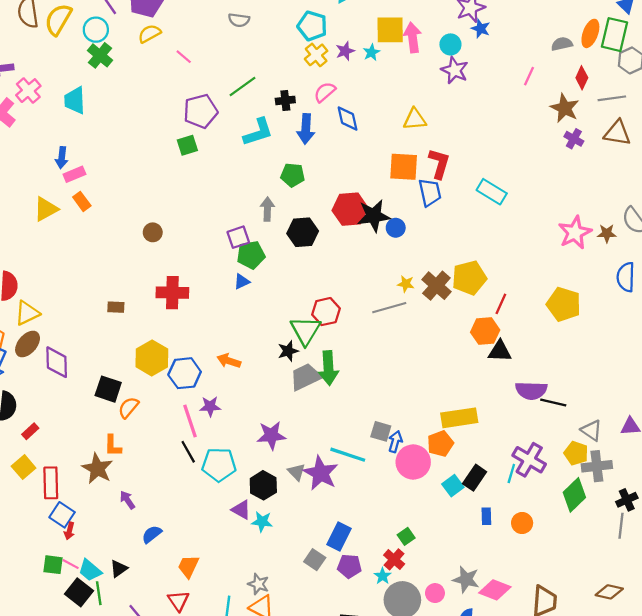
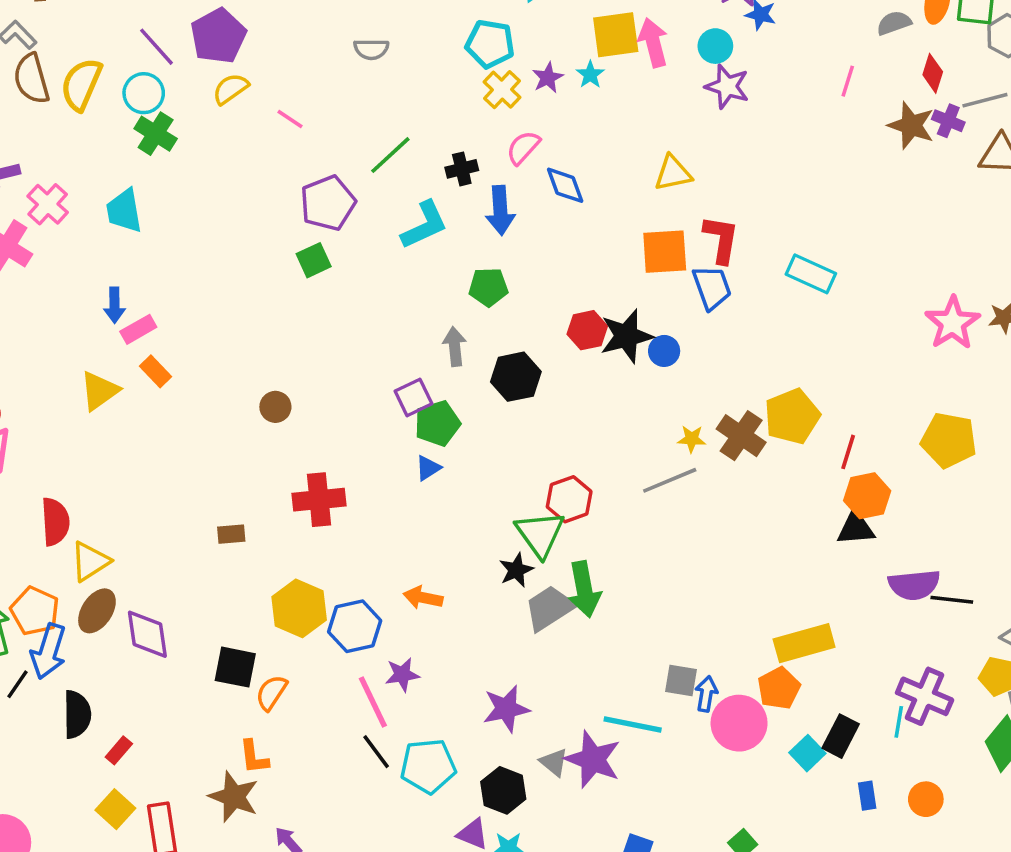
purple cross: (574, 139) -> (948, 121), moved
red hexagon: (350, 209) -> (587, 330), size x0.7
orange hexagon: (485, 331) -> (867, 496), moved

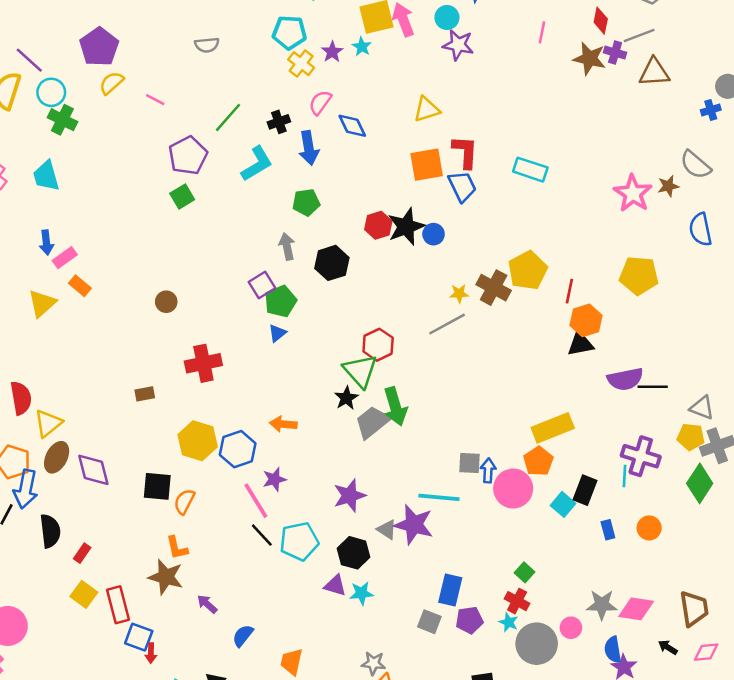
purple line: (157, 47) -> (29, 60), moved

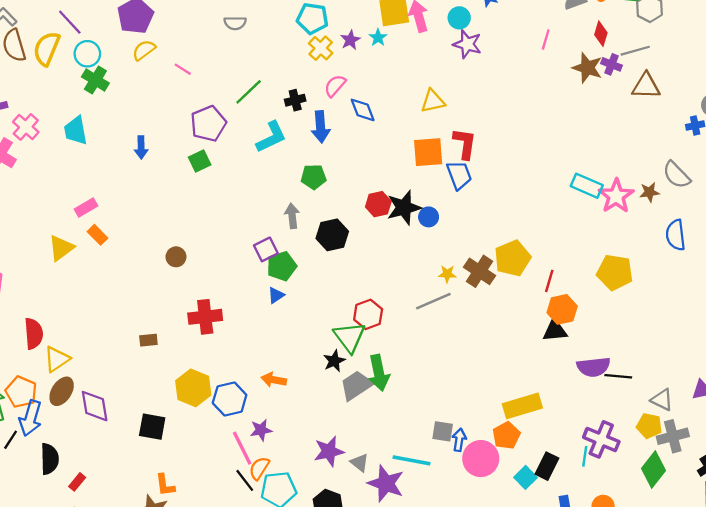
cyan rectangle: (530, 170) -> (587, 186), moved
blue arrow: (46, 243) -> (141, 147), moved
orange semicircle: (184, 502) -> (259, 468), moved
gray triangle: (387, 529) -> (360, 463), moved

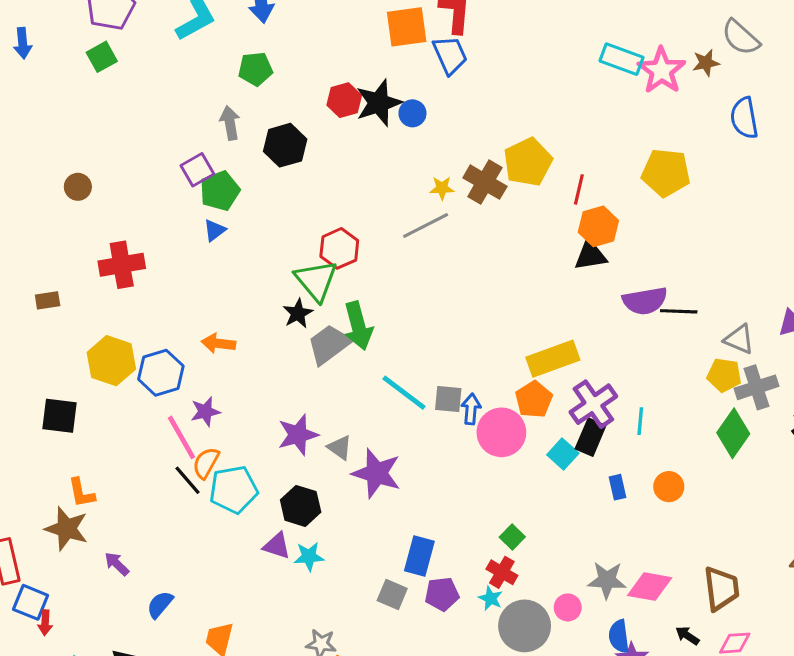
purple cross: (601, 439) -> (593, 404), moved, turned 36
cyan line: (411, 460) -> (404, 393), moved, turned 30

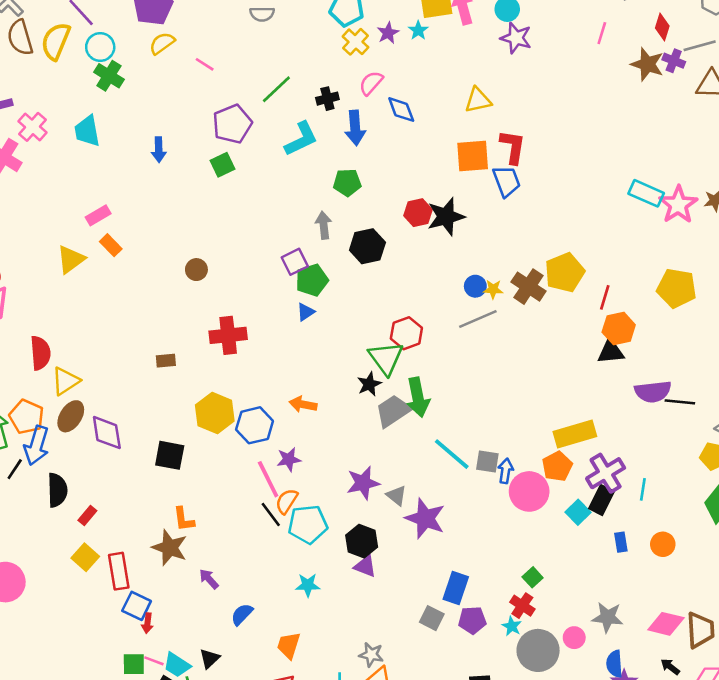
blue circle: (412, 113) -> (475, 286), moved
purple triangle: (277, 546) -> (365, 566), moved
cyan star: (309, 556) -> (308, 585), moved
pink diamond: (650, 587) -> (666, 624), moved

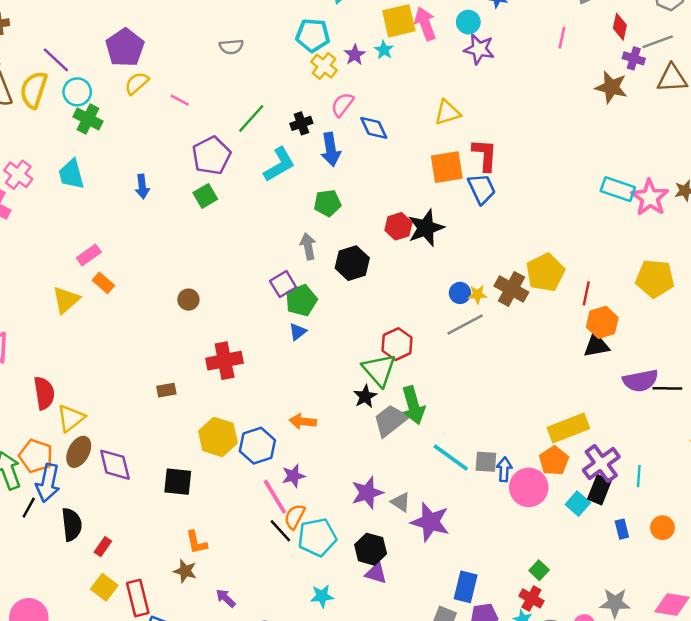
brown star: (647, 64) -> (611, 87), moved
brown star: (170, 548) -> (185, 571), size x0.7

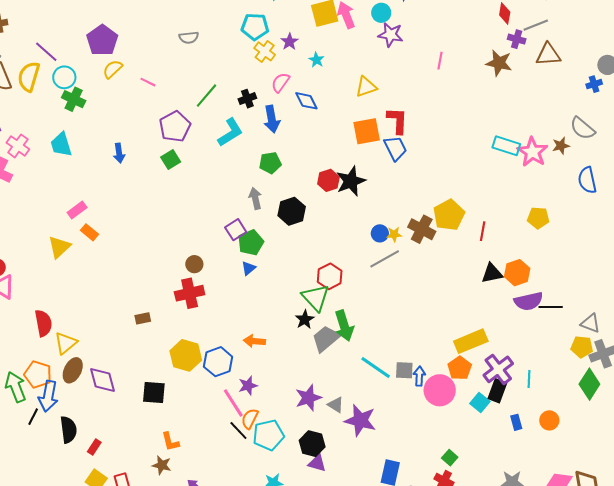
pink line: (562, 38) -> (440, 61), moved
cyan star: (384, 50) -> (316, 60), moved
yellow pentagon: (655, 279) -> (538, 218), size x0.7
brown circle: (188, 300) -> (194, 264), moved
orange hexagon: (602, 322) -> (517, 273), moved

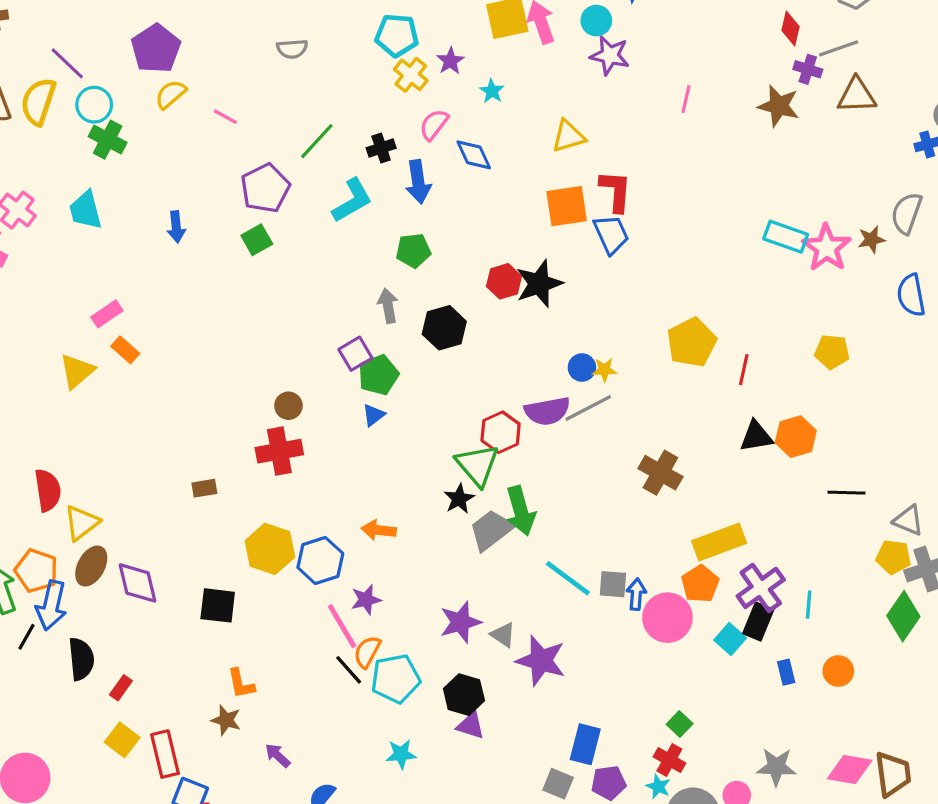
gray semicircle: (583, 128) -> (907, 213), turned 68
brown cross: (422, 229) -> (660, 473), moved
purple semicircle: (528, 301) -> (547, 411), moved

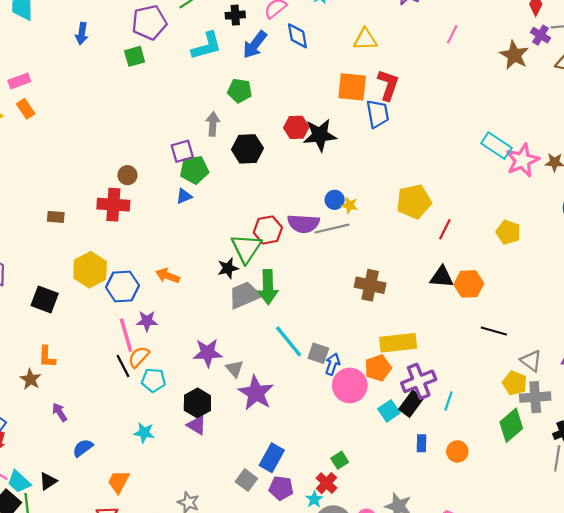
blue arrow: (418, 182) -> (255, 45), turned 32
brown cross: (660, 473) -> (370, 285), turned -32
cyan pentagon: (396, 679) -> (153, 380), size x0.7

